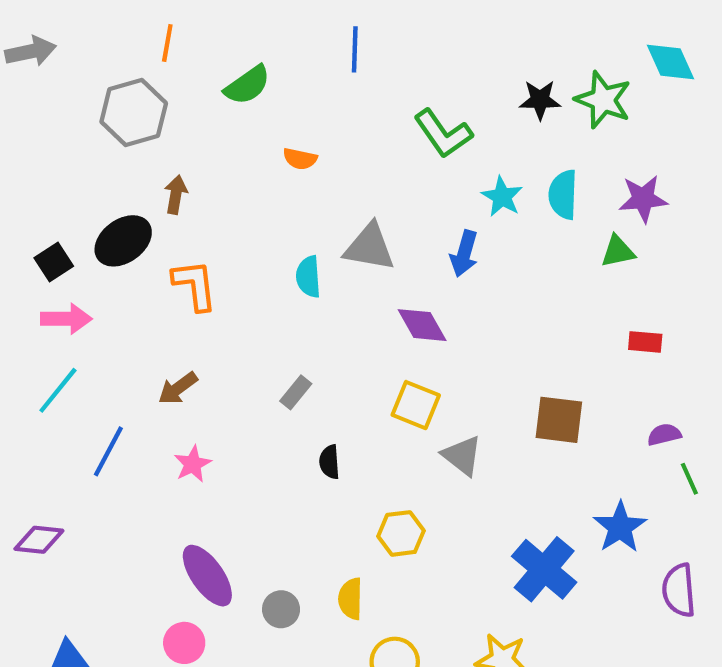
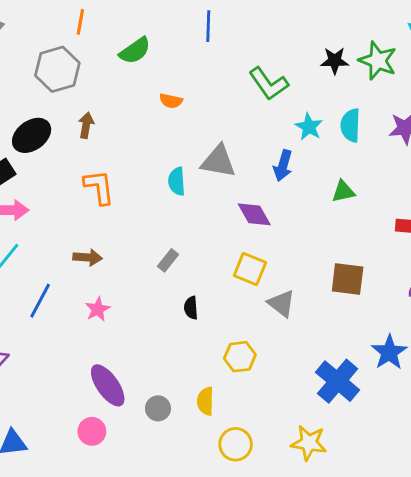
black ellipse: (123, 241) -> (32, 135), moved
green triangle: (618, 251) -> (343, 191), moved
brown arrow: (178, 388) -> (88, 258), turned -140

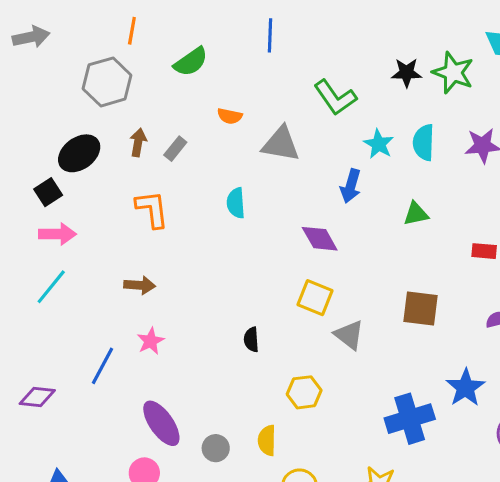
gray triangle: (218, 161) -> (281, 144), moved
gray rectangle: (168, 260) -> (175, 149), moved
blue line: (40, 301) -> (102, 366), moved
blue cross: (338, 381) -> (410, 419), turned 33

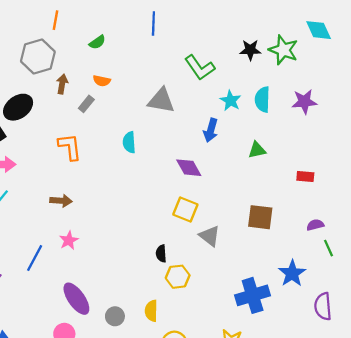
green semicircle: (191, 62) -> (97, 42), size x0.7
orange semicircle: (230, 116) -> (102, 81), moved
brown arrow: (138, 142) -> (62, 84), moved
black semicircle: (251, 340) -> (161, 254), moved

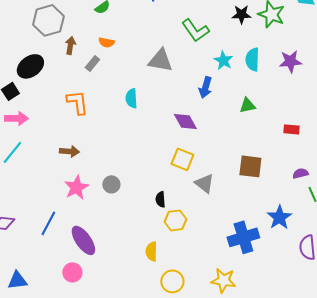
pink star: (69, 240) -> (76, 187), size x1.4
blue line: (35, 258) -> (48, 223), moved
gray circle: (115, 316) -> (111, 184), moved

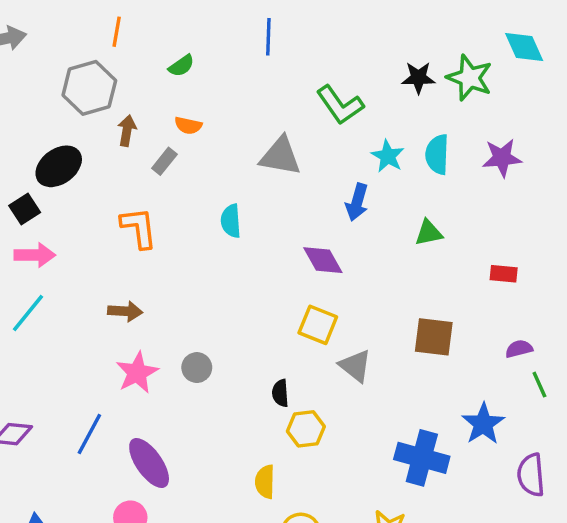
blue cross: (243, 237) -> (422, 458), turned 32

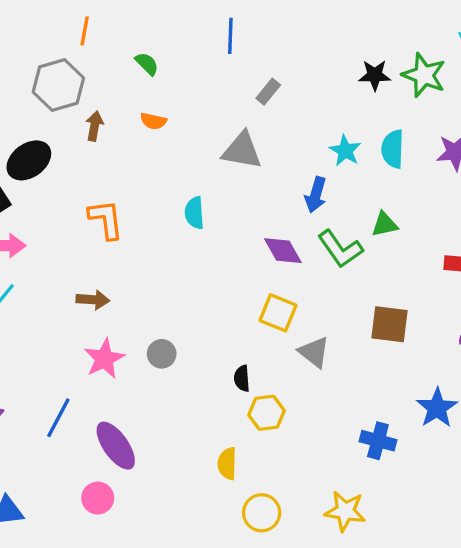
green semicircle: (181, 66) -> (147, 64), turned -100
green L-shape: (340, 105) -> (340, 249), moved
gray rectangle: (164, 161) -> (268, 92), moved
blue cross: (422, 458) -> (378, 441), size x0.7

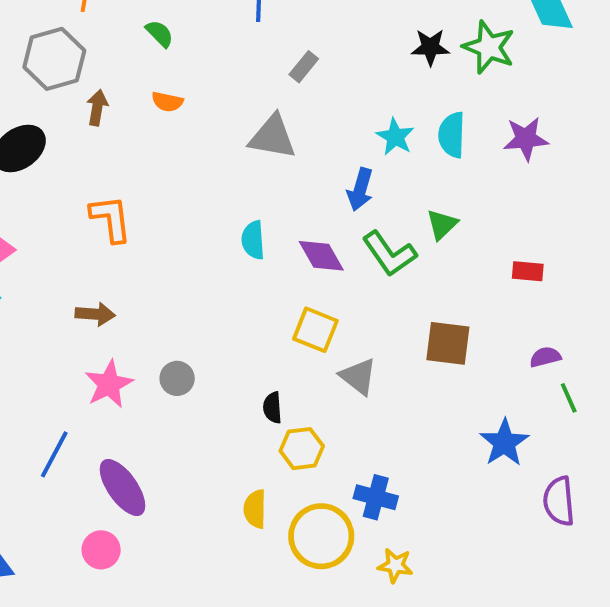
cyan semicircle: (194, 213) -> (253, 240), moved
green triangle: (385, 224) -> (442, 224), turned -32
blue cross: (378, 441) -> (376, 497), moved
yellow star: (345, 511) -> (395, 565), size x0.7
yellow circle: (262, 513) -> (321, 536), moved, size x1.4

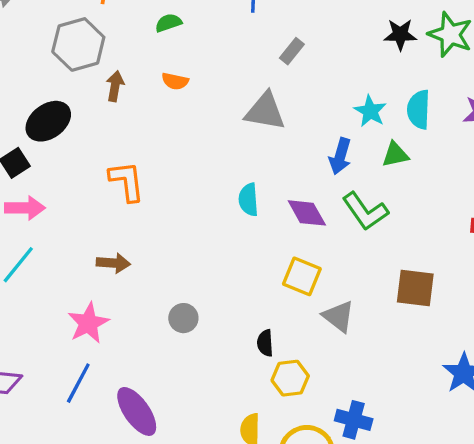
green semicircle: (160, 34) -> (168, 23), turned -64
green triangle: (442, 224) -> (395, 155), moved, turned 32
pink star: (109, 384) -> (88, 323), moved

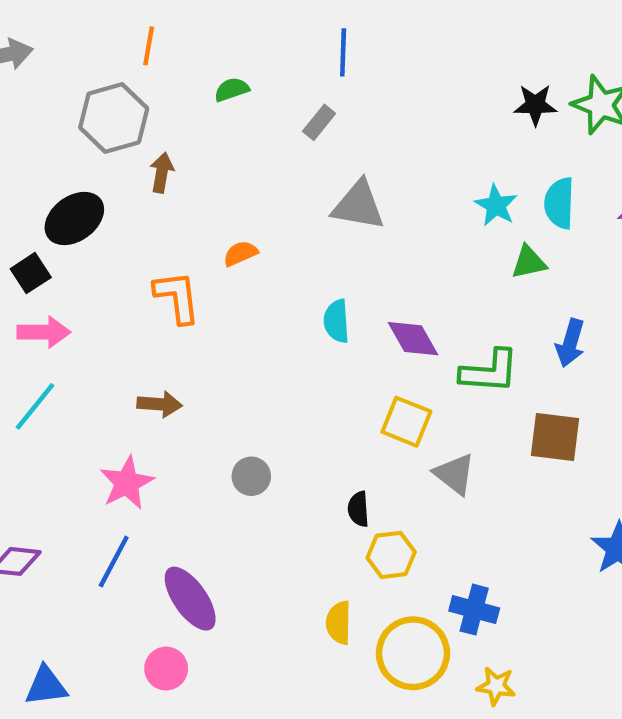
gray rectangle: (292, 51) -> (319, 122), moved
orange semicircle: (175, 81) -> (240, 253), moved, turned 144
blue arrow: (340, 156) -> (570, 343), moved
green L-shape: (365, 211) -> (489, 371), moved, turned -51

